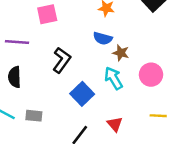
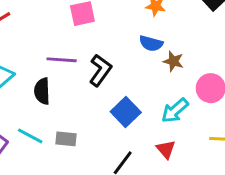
purple line: (17, 42) -> (62, 60), moved
cyan arrow: (114, 78) -> (175, 111), moved, turned -100

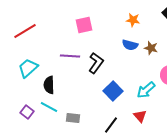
brown star: (173, 61) -> (151, 48), moved
black semicircle: (42, 91) -> (49, 85), moved
gray rectangle: (66, 139) -> (73, 118), moved

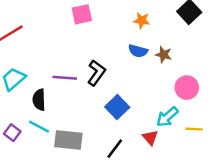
pink square: (84, 25) -> (82, 14), moved
purple line: (70, 56) -> (65, 78), moved
cyan arrow: (146, 90) -> (167, 117), moved
gray rectangle: (73, 118) -> (68, 140), size x1.6

